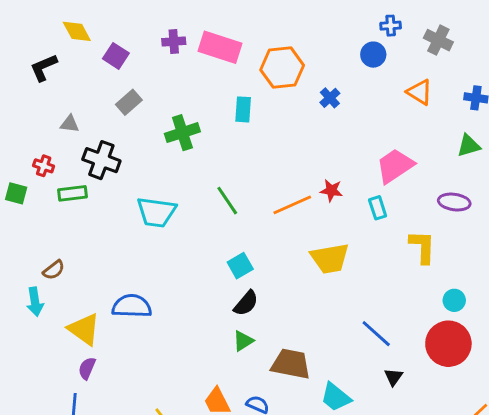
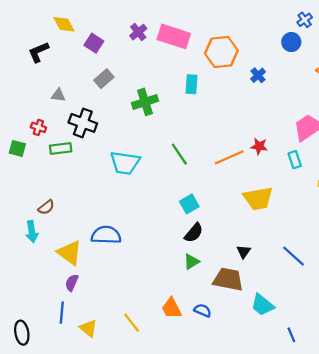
blue cross: (391, 26) -> (305, 20), turned -32
purple cross: (174, 42) -> (138, 32), turned -35
black triangle: (393, 377) -> (244, 252), moved

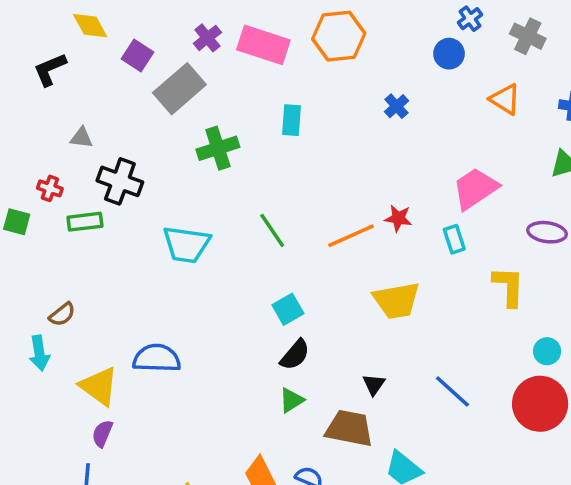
orange hexagon: (221, 52) -> (339, 36), moved
gray rectangle: (104, 79) -> (179, 89), moved, size x1.6

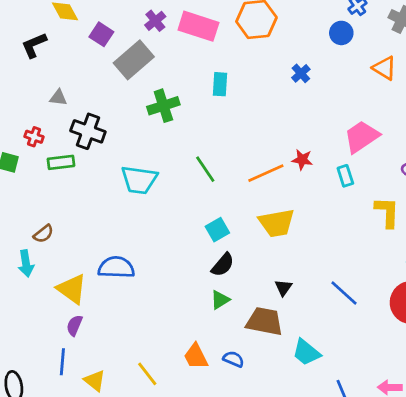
yellow trapezoid: (396, 300) -> (277, 223), moved

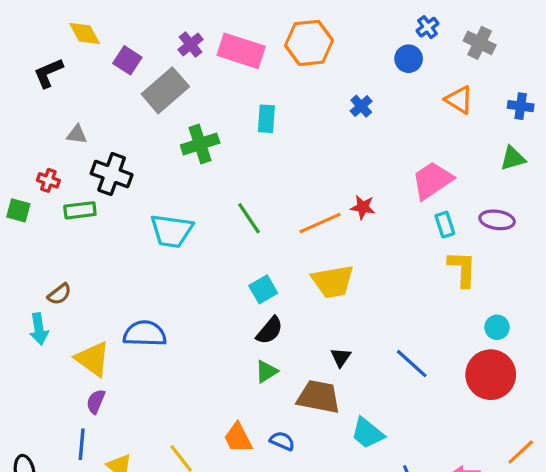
cyan rectangle: (345, 176) -> (445, 225), moved

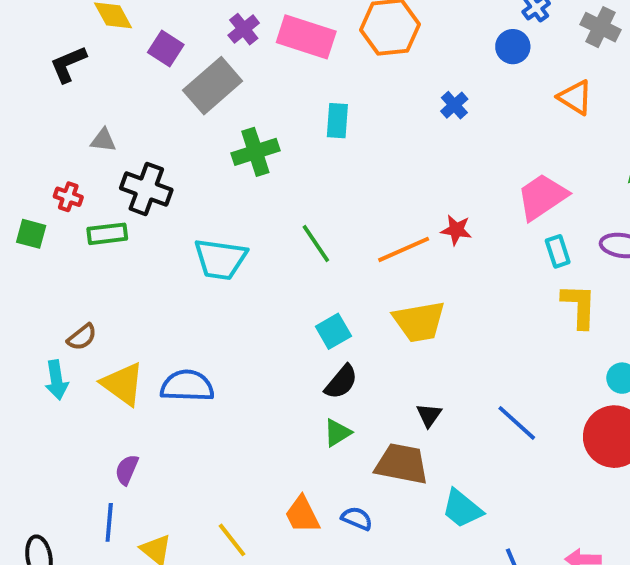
yellow triangle: (93, 359) -> (123, 384), moved

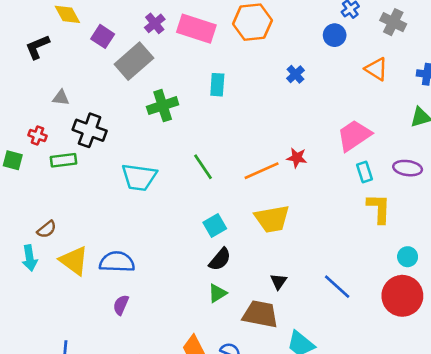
purple semicircle: (127, 470) -> (121, 305), moved

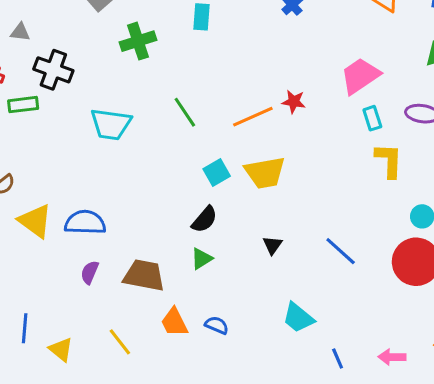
cyan square: (215, 225) -> (217, 173), moved
brown trapezoid: (260, 314) -> (144, 275), moved

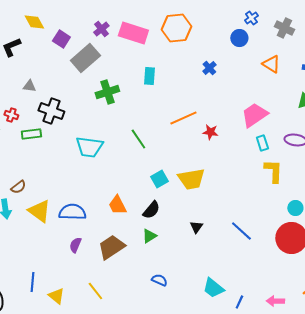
orange line: (253, 117) -> (183, 118), moved
brown trapezoid: (144, 275) -> (111, 247), turned -44
cyan trapezoid: (298, 318) -> (213, 288), moved
orange trapezoid: (174, 322) -> (117, 205), moved
blue line: (338, 358) -> (239, 302), turned 48

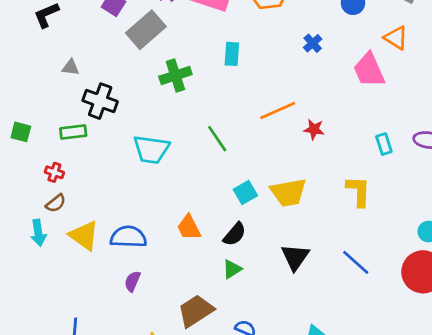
red cross: (11, 115) -> (54, 172), moved
pink trapezoid: (254, 115) -> (369, 70), moved, turned -80
yellow L-shape: (273, 171) -> (358, 191), moved
black triangle: (196, 227) -> (295, 257), size x1.6
brown trapezoid: (111, 247) -> (196, 311), moved

